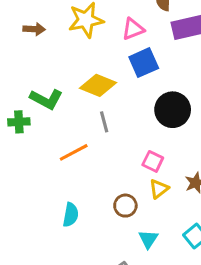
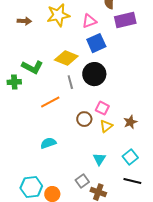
black circle: (173, 110) -> (94, 74), moved
brown circle: (125, 206) -> (84, 119), moved
cyan semicircle: (71, 215) -> (48, 143), turned -119

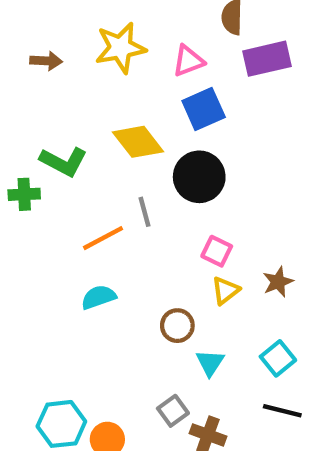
yellow diamond: (66, 58) -> (138, 142), turned 30
gray line: (70, 82) -> (145, 212), moved
brown circle: (84, 119) -> (177, 326), moved
cyan semicircle: (48, 143) -> (99, 297), moved

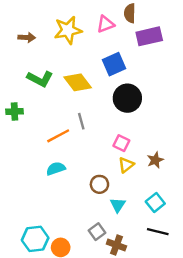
pink triangle: (188, 61) -> (106, 24), moved
green L-shape: (64, 161) -> (40, 79), moved
black circle: (199, 177) -> (127, 98), moved

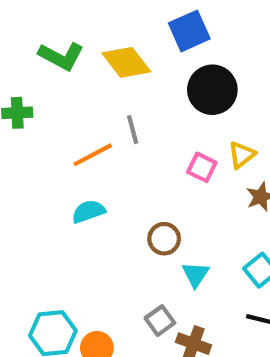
yellow triangle: (126, 165) -> (242, 155), moved

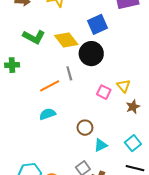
black circle: (212, 90) -> (91, 54), moved
yellow triangle: (242, 155) -> (124, 86), turned -32
cyan triangle: (196, 274) -> (101, 145), turned 32

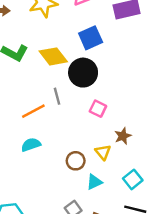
yellow triangle: (124, 86) -> (103, 152), moved
pink square: (104, 92) -> (98, 109), moved
brown star: (133, 107) -> (123, 136), moved

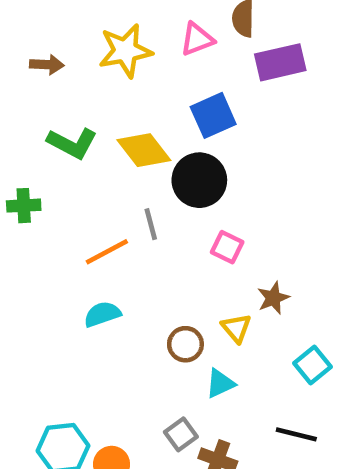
cyan square: (133, 179) -> (313, 365), moved

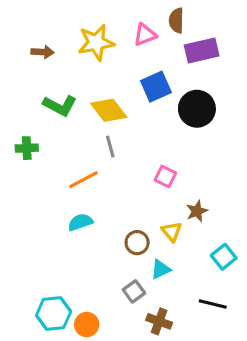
black circle: (199, 180) -> (197, 109), moved
gray line: (151, 224) -> (110, 147), moved
gray square: (181, 434) -> (134, 291), moved

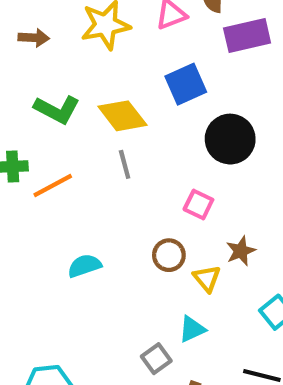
black circle: (197, 109) -> (230, 139), moved
orange line: (83, 180) -> (53, 185), moved
brown circle: (137, 243) -> (169, 255), moved

